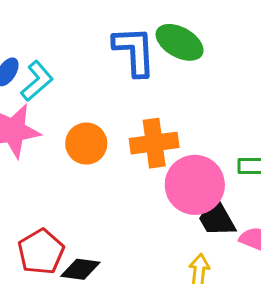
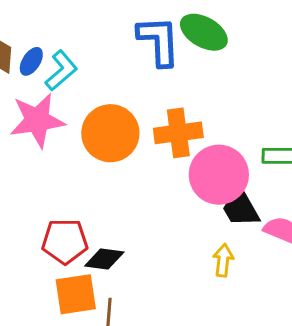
orange circle: (86, 144) -> (110, 133), size x1.4
red pentagon: (41, 252) -> (65, 241), turned 30

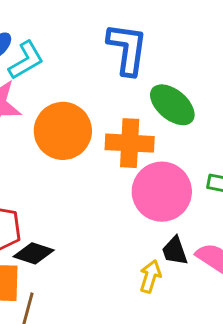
green ellipse: (204, 32) -> (172, 105), moved
black trapezoid: (241, 208) -> (175, 251), moved, size x0.7

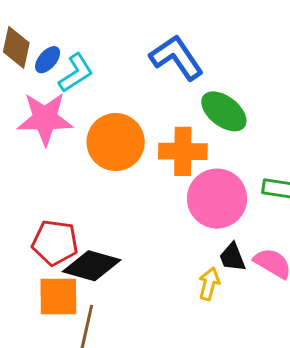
blue L-shape: (127, 49) -> (177, 58), turned -40
black diamond: (34, 253) -> (92, 266), size x1.4

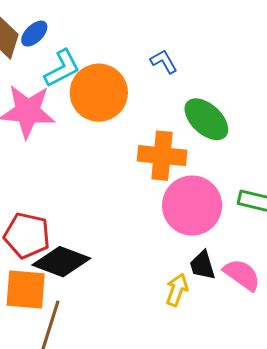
blue L-shape: (177, 58) -> (164, 62), size x0.5
blue ellipse: (48, 60) -> (34, 34), moved
orange circle: (116, 142) -> (99, 93), moved

